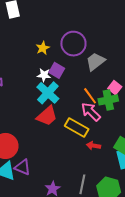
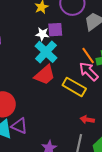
purple square: (57, 70) -> (55, 30), turned -35
red arrow: (94, 146) -> (87, 120), moved

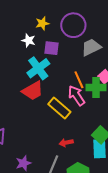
white star: (42, 34) -> (28, 40), moved
red arrow: (87, 120) -> (66, 142), turned -32

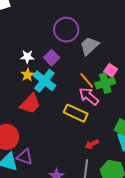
yellow star: (42, 23) -> (28, 75), moved
purple square: (52, 48) -> (52, 58), turned -35
red trapezoid: (33, 91) -> (30, 104), moved

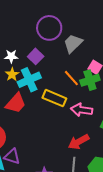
cyan cross: (44, 81) -> (29, 80), turned 30
pink arrow: (89, 96) -> (82, 110), moved, turned -30
yellow rectangle: (76, 113) -> (54, 98), moved
red arrow: (92, 144) -> (79, 142), size x1.5

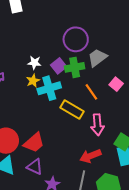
green cross: (90, 80) -> (75, 67), moved
red trapezoid: (16, 103) -> (34, 143), moved
pink arrow: (82, 110) -> (97, 125), turned -110
purple triangle: (12, 156) -> (35, 167), moved

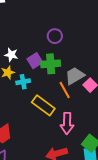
purple circle: (76, 39) -> (55, 36), size x0.6
gray trapezoid: (97, 58) -> (75, 76), moved
cyan cross: (49, 88) -> (23, 82), size x0.6

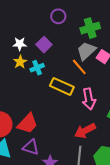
green cross: (51, 64) -> (90, 28), moved

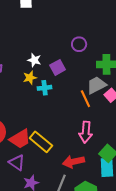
yellow rectangle: (62, 86) -> (41, 142), moved

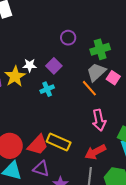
yellow star: (30, 78) -> (15, 76), moved, size x1.5

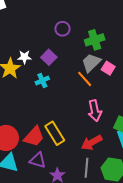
yellow rectangle: (59, 142) -> (55, 133), turned 35

